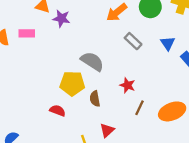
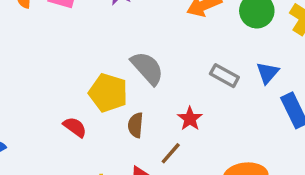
gray rectangle: (133, 41) -> (224, 76), moved, turned -30
brown line: (140, 108) -> (171, 153), moved

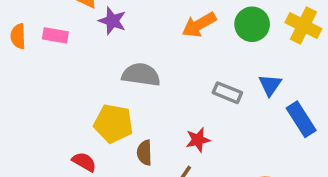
gray semicircle: (147, 68) -> (141, 75), moved, turned -33
red star: (190, 119) -> (198, 140), turned 30

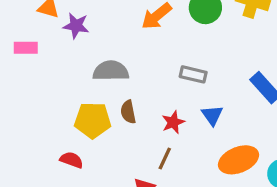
blue triangle: (270, 85) -> (212, 115), moved
brown semicircle: (144, 153) -> (128, 112), moved

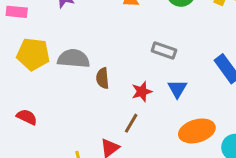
gray semicircle: (111, 71) -> (74, 59), moved
yellow pentagon: (93, 120) -> (33, 54), moved
red semicircle: (71, 160) -> (27, 117), moved

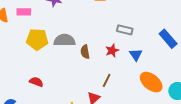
red star: (142, 92) -> (112, 51), moved
orange ellipse: (197, 131) -> (151, 82), turned 60

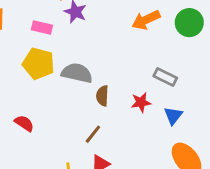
pink rectangle: (24, 12) -> (42, 28), moved
brown line: (107, 80) -> (93, 134), moved

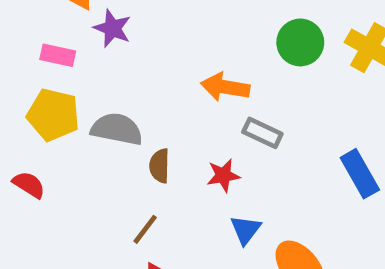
orange arrow: (146, 20) -> (225, 87), moved, turned 36
blue triangle: (173, 116) -> (246, 230), moved
red semicircle: (24, 123) -> (29, 185), moved

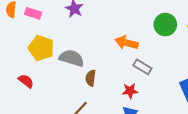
pink rectangle: (58, 55) -> (33, 13), moved
red star: (223, 175) -> (130, 91), moved

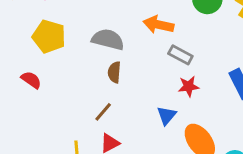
gray semicircle: (72, 58) -> (108, 40), moved
red star: (130, 91) -> (189, 86), moved

